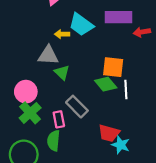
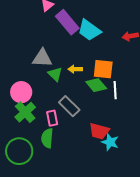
purple rectangle: (118, 17) -> (67, 22), moved, turned 50
cyan trapezoid: (81, 25) -> (89, 30), moved
yellow arrow: (62, 34) -> (75, 69), moved

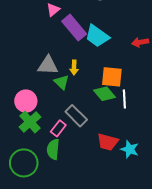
yellow arrow: (75, 69) -> (74, 67), moved, turned -88
pink rectangle: (52, 118) -> (58, 128), turned 49
cyan star: (110, 142) -> (130, 149), moved

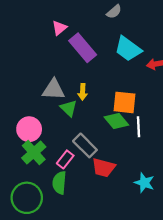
cyan trapezoid: (97, 36) -> (128, 49), moved
red trapezoid: (108, 142) -> (104, 168), moved

